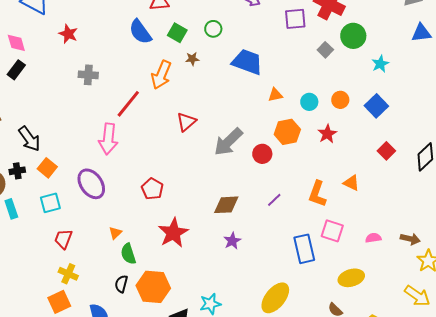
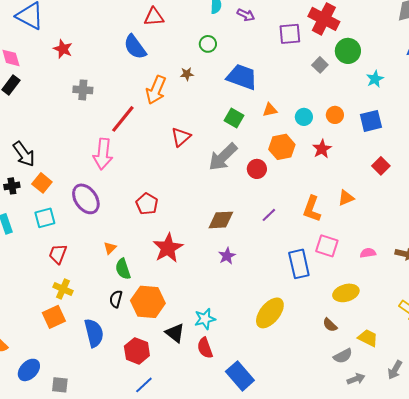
green square: (177, 33) -> (234, 118), moved
blue square: (376, 106) -> (371, 121), turned 30
orange triangle: (351, 183) -> (346, 198), turned -48

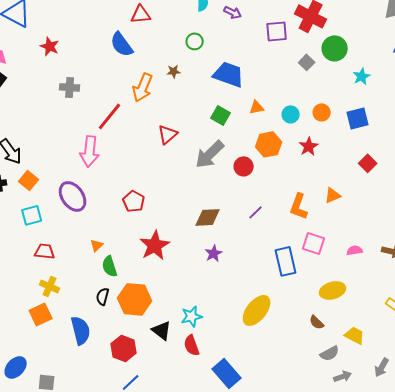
red trapezoid: (58, 254) -> (45, 251), turned 75

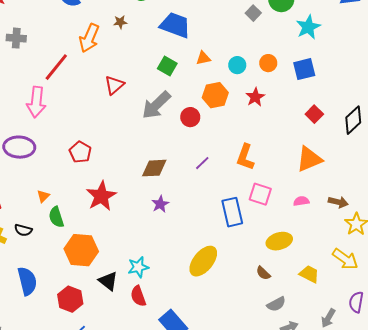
cyan star: (362, 76) -> (308, 27), size x1.4
orange triangle: (333, 195) -> (309, 159), moved, size x1.6
purple ellipse: (73, 196) -> (19, 147), turned -52
black semicircle: (103, 296) -> (23, 230), moved, turned -90
yellow trapezoid: (355, 335) -> (309, 274), moved

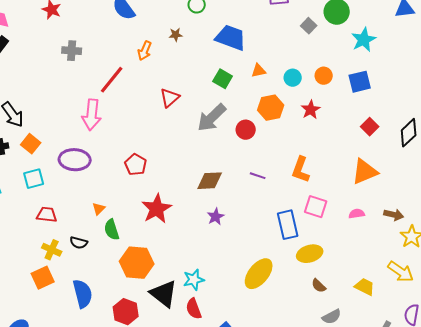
orange arrow: (89, 38) -> (145, 51), size x0.7
purple line: (202, 163) -> (258, 176), turned 63
yellow ellipse: (279, 241) -> (310, 254), moved
black triangle: (108, 281) -> (164, 294), size x1.4

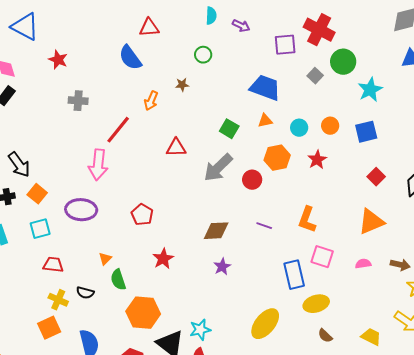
blue trapezoid: (231, 38) -> (265, 88), moved
red triangle: (170, 98) -> (176, 148), turned 40
red star: (157, 209) -> (163, 259), size x0.7

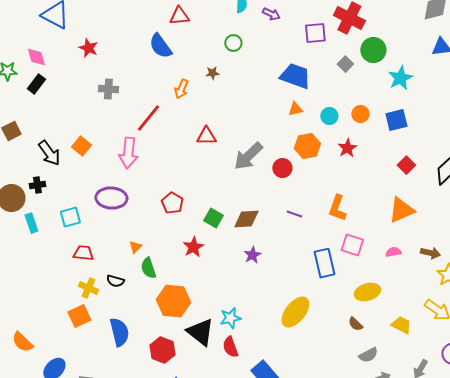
green square: (229, 129) -> (213, 218), moved
orange square: (37, 194) -> (81, 146), moved
yellow ellipse: (316, 304) -> (367, 292), moved

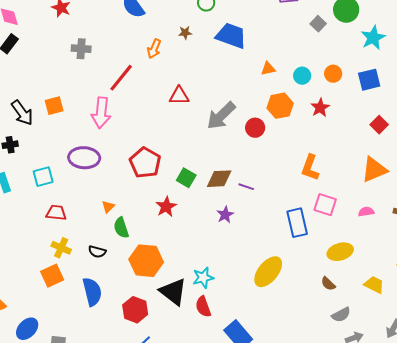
blue trapezoid: (295, 76) -> (231, 36), moved
orange square: (81, 146) -> (54, 106), turned 36
red pentagon: (172, 203) -> (145, 163), size x1.4
purple line: (294, 214) -> (246, 187), moved
black semicircle: (115, 281) -> (97, 252), moved

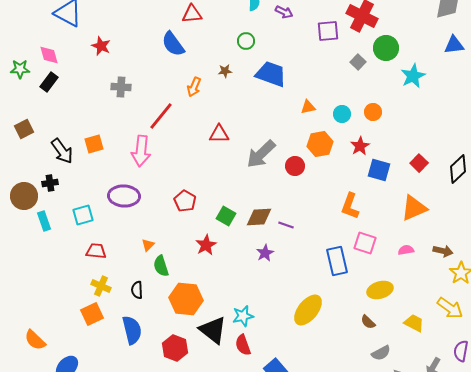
blue square: (369, 80) -> (379, 170), moved, turned 30
red pentagon: (145, 163) -> (185, 201), size x0.7
black semicircle: (97, 252) -> (137, 290), turned 72

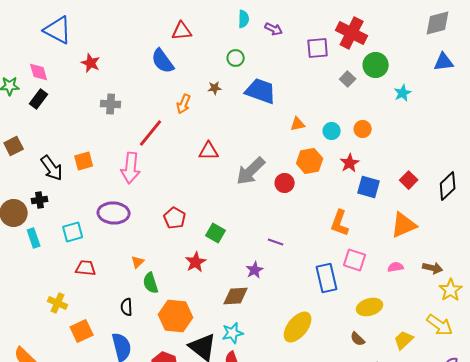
cyan star: (413, 76) -> (403, 93), size x0.7
brown diamond: (259, 217) -> (236, 296), moved
yellow cross: (101, 286) -> (58, 303), moved
yellow trapezoid: (414, 323) -> (404, 340), turned -70

